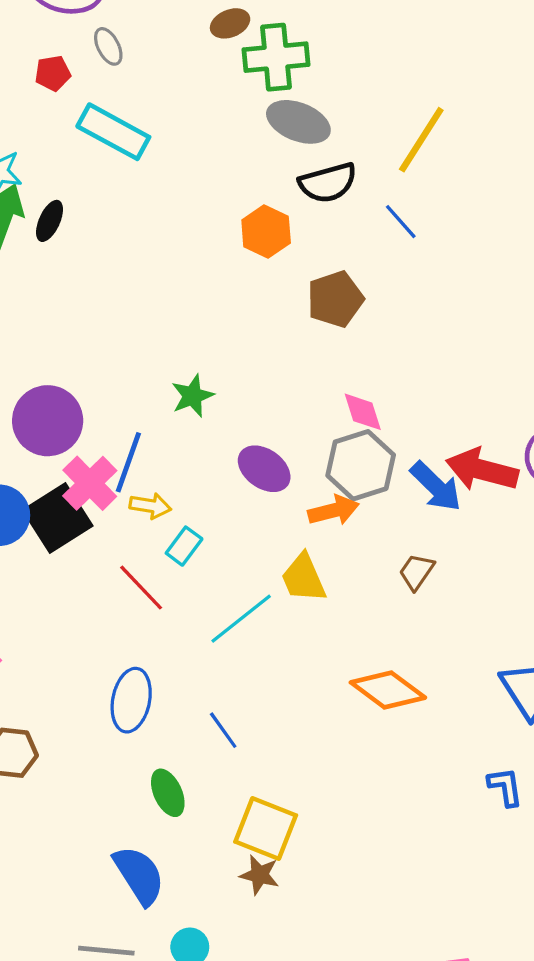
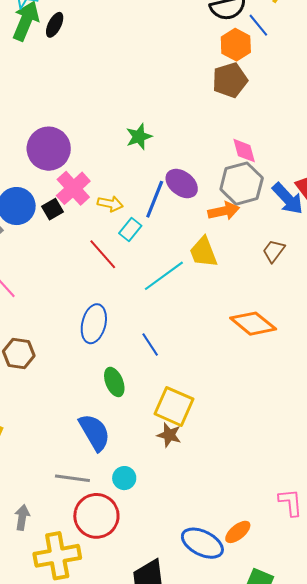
blue line: (401, 222) -> (258, 25), moved
orange hexagon: (266, 232) -> (236, 45), moved
blue line: (128, 462) -> (155, 199), moved
black square: (58, 518) -> (53, 209), size x0.5

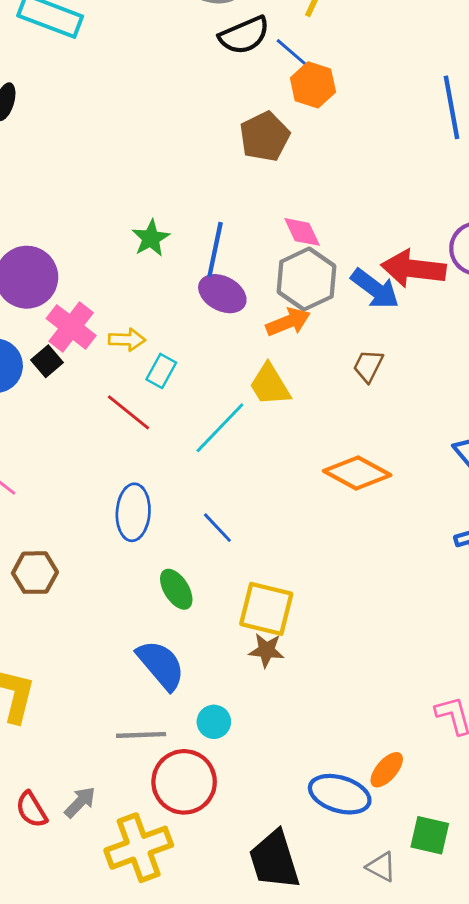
orange hexagon: (236, 45) -> (313, 85), moved
blue line: (155, 199) -> (215, 249), moved
gray arrow: (22, 517) -> (80, 802), turned 45

